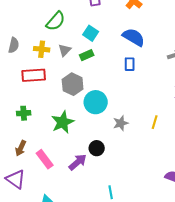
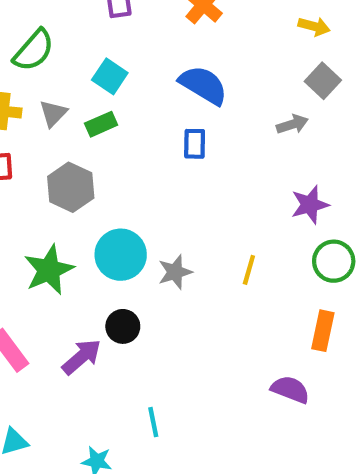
cyan circle: (96, 102) -> (121, 255), moved

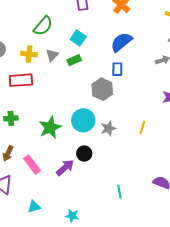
blue semicircle: (203, 85) -> (121, 42), turned -70
gray hexagon: (71, 187) -> (102, 89), moved
cyan line: (153, 422) -> (119, 192), moved

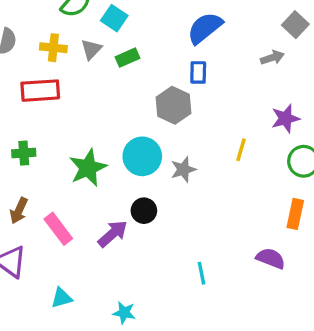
cyan square: (78, 38) -> (114, 18), moved
yellow line: (142, 127) -> (241, 150), moved

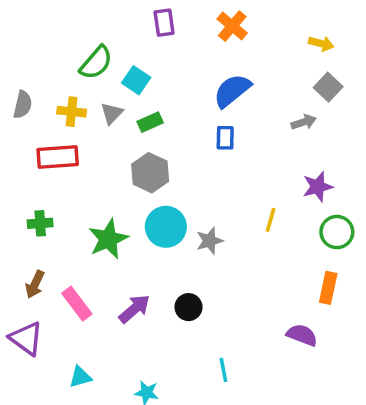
gray hexagon: (174, 105) -> (150, 173), moved
black circle: (144, 211) -> (189, 307), moved
cyan line: (202, 273) -> (223, 370), moved

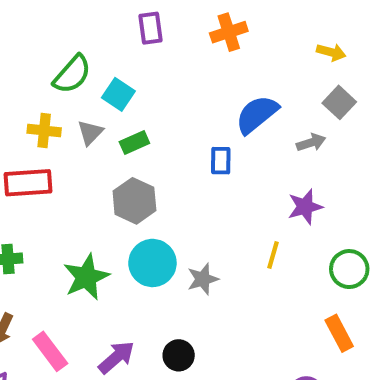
orange cross: (232, 26) -> (229, 32), turned 32
blue semicircle: (232, 91) -> (257, 114), moved
purple star: (318, 187) -> (305, 207), moved
orange rectangle: (328, 288) -> (339, 333), turned -40

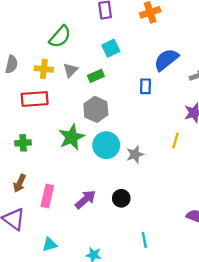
cyan square: (118, 94) -> (111, 48), moved, turned 30
green star: (86, 277) -> (72, 137), moved
pink rectangle: (50, 351) -> (47, 196), turned 50

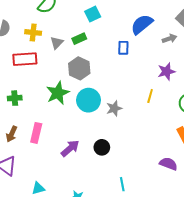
gray triangle: (70, 70) -> (57, 43), moved
pink rectangle: (47, 196) -> (36, 133), moved

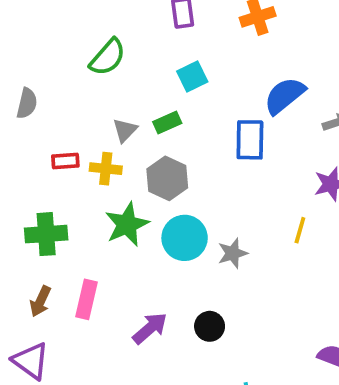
yellow cross: (33, 32) -> (106, 169), moved
blue rectangle: (123, 48) -> (250, 140), size x1.5
red rectangle: (25, 59) -> (65, 161), size x0.6
green cross: (15, 98) -> (46, 234), size x1.5

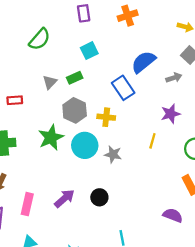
blue rectangle: (250, 140) -> (123, 88), turned -35
yellow cross: (106, 169) -> (106, 117), moved
gray star: (233, 253) -> (113, 154), turned 30
pink rectangle: (87, 299) -> (27, 204), moved

